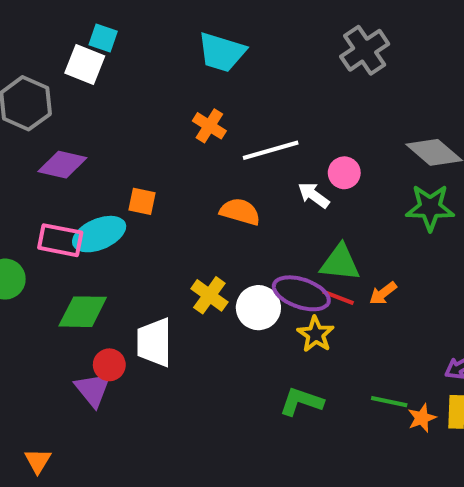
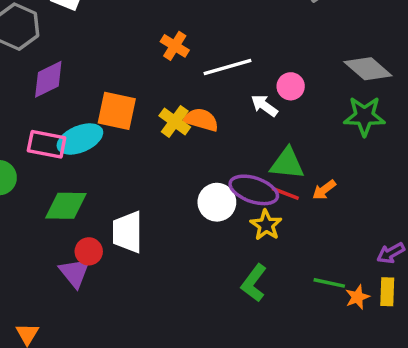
purple diamond: (62, 165) -> (48, 79), turned -39
orange square: (142, 201) -> (117, 111), size x1.6
yellow cross: (209, 295) -> (175, 121), moved
green L-shape: (301, 402) -> (254, 283), turned -72

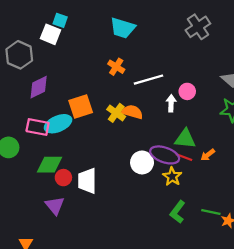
white arrow: (264, 106) -> (171, 103), turned 56
orange square: (117, 111) -> (81, 106), turned -30
red circle: (89, 251) -> (63, 178), moved
green L-shape: (254, 283) -> (178, 212), moved

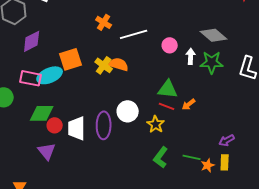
white arrow: (171, 103) -> (191, 56), moved
purple ellipse: (165, 155) -> (104, 125), moved, turned 72

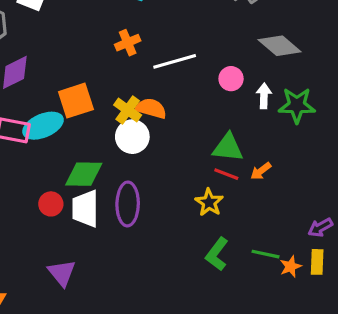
orange cross: (104, 22) -> (128, 43), turned 35
gray diamond: (214, 35) -> (280, 46), moved
white circle: (128, 111) -> (132, 137), moved
green diamond: (42, 113) -> (84, 174), moved
purple triangle: (47, 151) -> (62, 273), moved

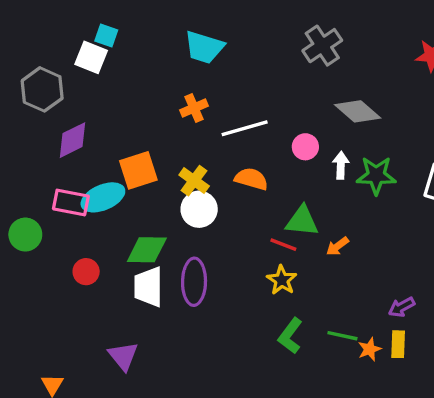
orange semicircle: (151, 108) -> (251, 179), moved
red line: (226, 174) -> (283, 245), moved
red circle: (51, 204) -> (86, 272), moved

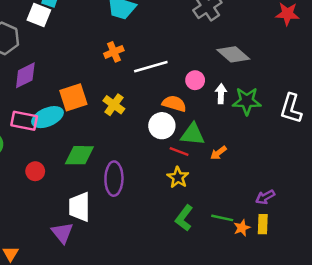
orange semicircle: (251, 179) -> (174, 104), moved
white circle: (199, 209) -> (162, 126), moved
white trapezoid: (148, 287) -> (79, 207), moved

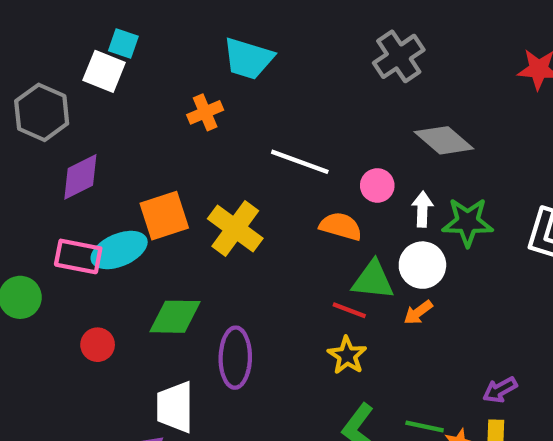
orange cross: (114, 52) -> (205, 112), moved
white line: (151, 67) -> (300, 162), turned 36
yellow cross: (114, 105) -> (235, 229), size x1.4
white circle: (162, 126) -> (422, 265), moved

